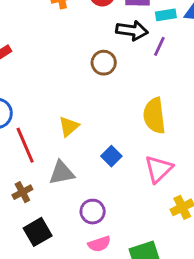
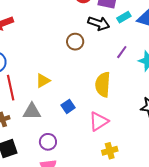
cyan rectangle: (166, 15) -> (124, 17), turned -32
purple line: (159, 46) -> (122, 52), moved

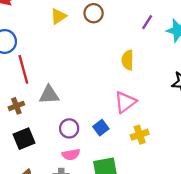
yellow triangle: (43, 81) -> (58, 16), moved
yellow semicircle: (103, 84) -> (128, 60), size x0.7
blue square: (68, 106) -> (101, 128), moved

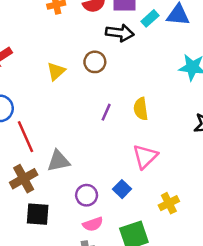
purple line: (147, 22) -> (106, 112), moved
brown cross: (16, 106) -> (24, 179), size x1.5
yellow cross: (140, 135) -> (169, 203), moved
black square: (24, 139) -> (38, 214), turned 35

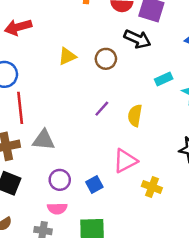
cyan rectangle: (150, 18) -> (164, 79), moved
yellow cross: (169, 203) -> (152, 187), moved, turned 30

